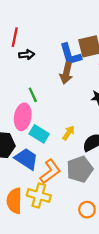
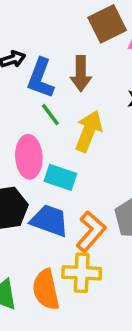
blue L-shape: (70, 55) -> (41, 78), moved, turned 50
green line: (33, 95) -> (50, 115), moved
yellow arrow: (68, 133) -> (89, 131), moved, size x1.6

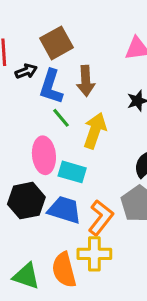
brown square: (107, 24) -> (57, 43), moved

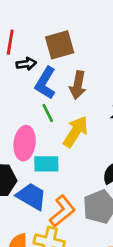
cyan rectangle: (72, 172) -> (46, 164), turned -30

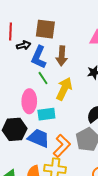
brown square: (60, 45) -> (45, 29), turned 30

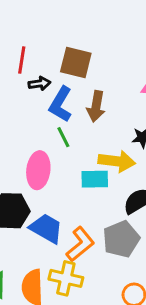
yellow arrow: (64, 89) -> (117, 161), moved, turned 65
cyan rectangle: (46, 114) -> (95, 179), moved

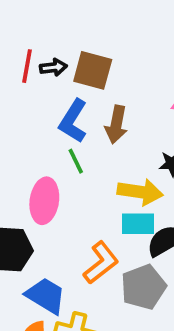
black arrow: (40, 84) -> (53, 67), moved
cyan rectangle: (95, 179) -> (138, 224), moved
blue trapezoid: (46, 228) -> (46, 296), moved
orange L-shape: (80, 244) -> (101, 263), moved

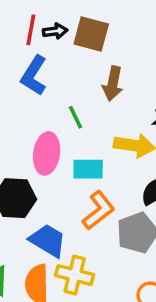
blue L-shape: (73, 121) -> (34, 75), moved
cyan rectangle: (138, 224) -> (88, 169), moved

